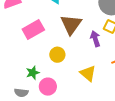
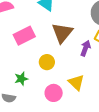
purple arrow: (95, 39) -> (86, 48), turned 35
pink circle: (48, 87) -> (54, 93), moved

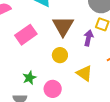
yellow circle: (47, 62) -> (60, 55), moved
pink circle: (54, 93) -> (53, 89), moved

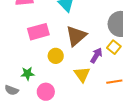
yellow circle: (60, 55) -> (56, 56), moved
yellow triangle: (84, 73) -> (82, 74), moved

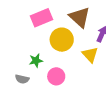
brown triangle: (76, 36) -> (80, 17), turned -30
yellow circle: (56, 56) -> (62, 40), size x1.5

